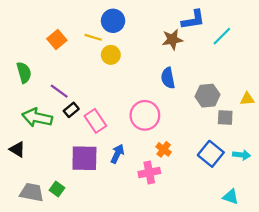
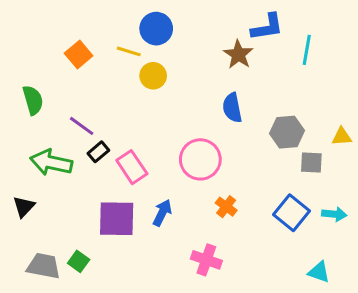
cyan line: (222, 36) -> (307, 50), turned -35
brown star: (172, 39) -> (238, 54), turned -30
black triangle: (17, 149) -> (24, 207), turned 42
pink cross: (149, 173) -> (206, 260), moved, turned 30

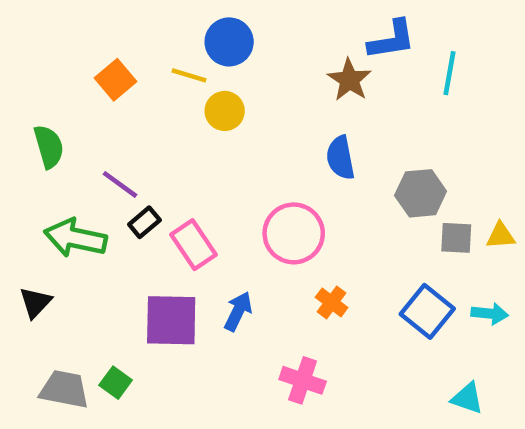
yellow triangle: (342, 137) -> (501, 236), moved

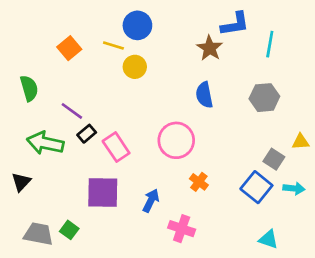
gray hexagon: (421, 193) -> (264, 98), moved
gray square: (456, 238) -> (274, 159), moved, turned 30
blue arrow: (238, 311) -> (151, 201), moved
cyan triangle: (467, 398) -> (268, 239), moved

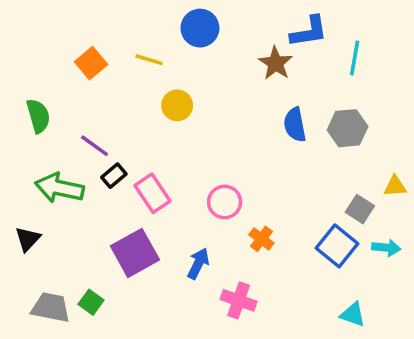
blue circle: (137, 25) -> (200, 28), moved
yellow circle: (135, 67) -> (177, 105), moved
blue semicircle: (204, 95) -> (295, 125), moved
pink circle: (176, 140) -> (225, 202), moved, size x0.7
purple square: (103, 193) -> (135, 253), turned -30

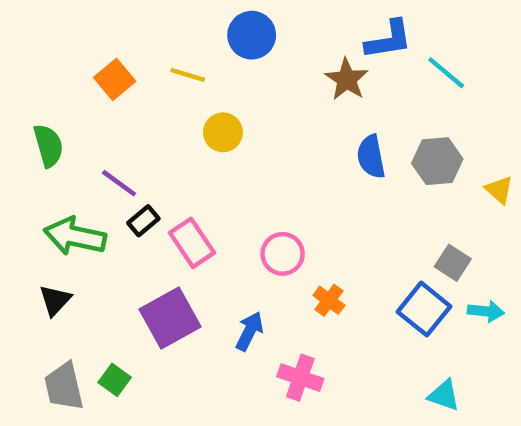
cyan line: (355, 58) -> (446, 73), turned -60
yellow triangle: (395, 186) -> (499, 190), moved, turned 45
black triangle: (28, 239) -> (55, 300), moved
gray trapezoid: (51, 307) -> (64, 386), turned -114

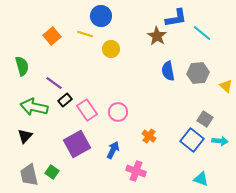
blue circle: (252, 35) -> (101, 16), moved
yellow circle: (223, 132) -> (111, 49), moved
pink circle: (283, 254) -> (118, 112), moved

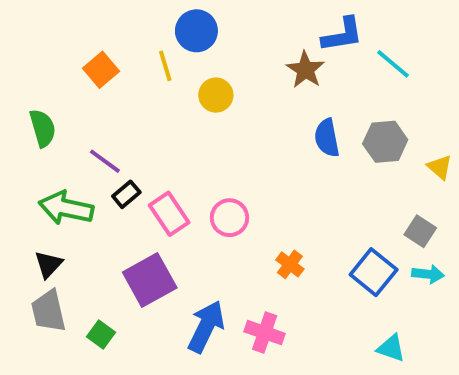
yellow line: (85, 34) -> (165, 66), turned 56
gray square: (205, 119) -> (420, 231), moved
blue arrow: (113, 150) -> (206, 327), moved, size x1.5
gray trapezoid: (29, 175) -> (48, 311), moved

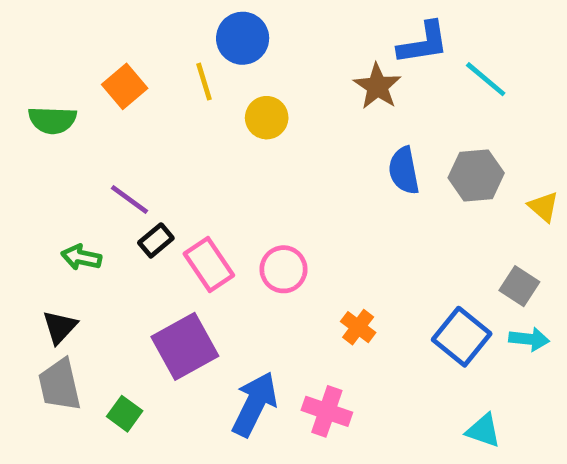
green semicircle: (43, 128) -> (52, 120), moved, turned 108
green arrow: (66, 208) -> (81, 257), size x0.6

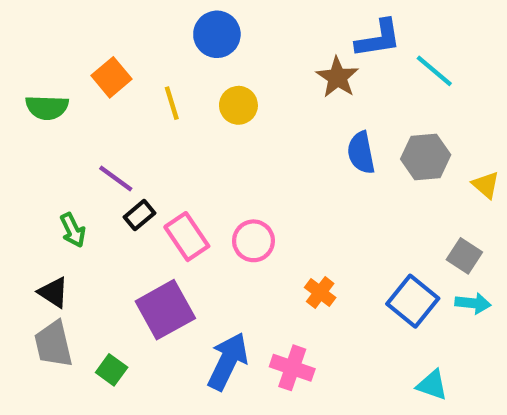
yellow line: (204, 82) -> (172, 103), moved
green arrow: (81, 257) -> (73, 230), turned -128
black triangle: (60, 327) -> (53, 292), turned -40

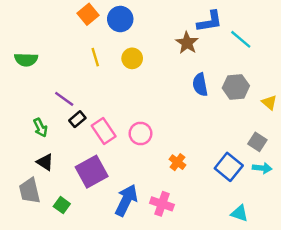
orange square: (112, 77) -> (88, 14), moved
black triangle: (53, 292) -> (45, 162), moved

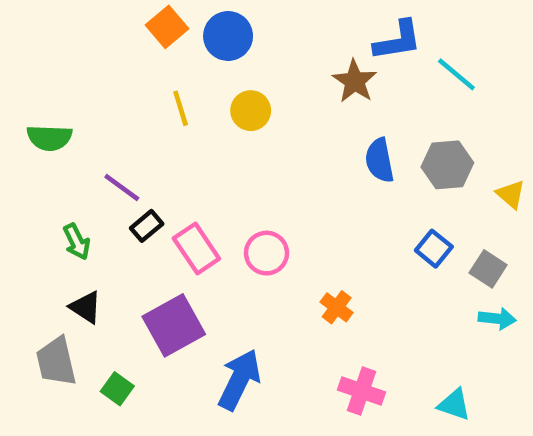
green semicircle: (26, 60) -> (49, 138), moved
blue square: (229, 167) -> (434, 249), moved, size x0.7
pink cross: (162, 204) -> (361, 391), moved

